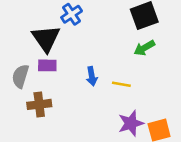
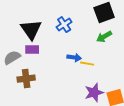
blue cross: (72, 14) -> (64, 25), moved
gray semicircle: (20, 76) -> (12, 58), turned 42
blue arrow: (92, 76) -> (74, 58), moved, turned -72

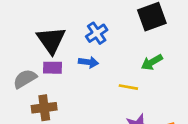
green arrow: (104, 37) -> (152, 62), moved
blue arrow: (74, 58) -> (88, 62), moved

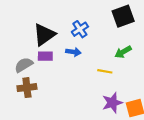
black triangle: (51, 40) -> (44, 35), turned 30
brown cross: (44, 108) -> (27, 88), moved

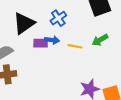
purple rectangle: (45, 56) -> (41, 43), moved
yellow line: (105, 71) -> (75, 46), moved

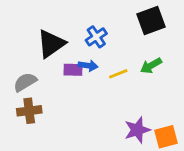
yellow line: (75, 46) -> (118, 74), turned -32

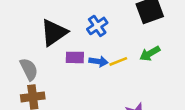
blue arrow: (88, 66) -> (99, 61), moved
gray semicircle: (25, 82) -> (29, 69), turned 95

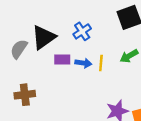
yellow line: (118, 61) -> (101, 63), turned -63
gray semicircle: (29, 69) -> (19, 49), moved, turned -120

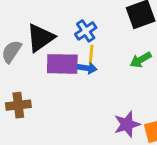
purple rectangle: (62, 60) -> (62, 64), size x1.6
yellow line: (101, 63) -> (91, 54), moved

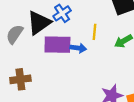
blue cross: (86, 31) -> (62, 13), moved
yellow line: (91, 54) -> (94, 32), moved

